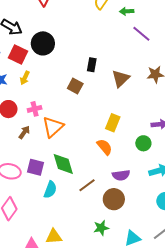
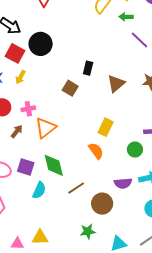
purple semicircle: (121, 175) -> (123, 183), moved

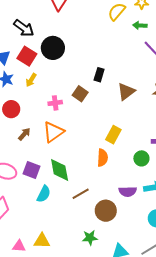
pink cross: (28, 109) -> (55, 103), moved
orange semicircle: (96, 151) -> (102, 158), turned 36

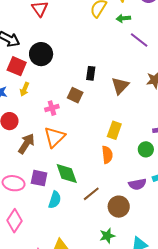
brown arrow: (24, 134) -> (26, 144), size x1.5

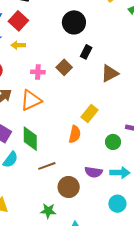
black circle: (41, 54) -> (74, 22), moved
yellow arrow: (25, 89) -> (18, 45), turned 48

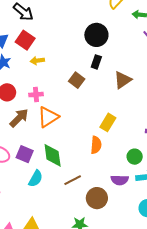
black circle: (74, 22) -> (96, 35), moved
yellow arrow: (18, 45) -> (37, 61), moved
pink cross: (38, 72) -> (36, 95), moved
green circle: (113, 142) -> (135, 157), moved

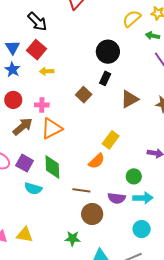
orange semicircle: (96, 145) -> (97, 161), turned 36
cyan semicircle: (36, 179) -> (33, 189), turned 72
brown line: (73, 180) -> (81, 190), moved, turned 30

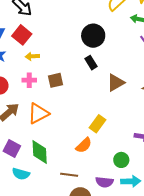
black rectangle: (105, 78) -> (91, 63), turned -56
brown square: (84, 95) -> (55, 80), moved, turned 35
pink cross: (42, 105) -> (29, 80), moved

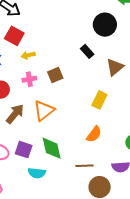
black circle: (93, 36) -> (105, 25), moved
yellow rectangle: (98, 124) -> (99, 100), moved

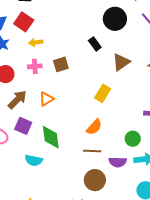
orange triangle: (44, 111) -> (46, 99), size x0.7
purple square: (24, 150) -> (23, 126), moved
brown line: (84, 166) -> (92, 151), moved

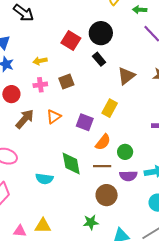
black circle: (115, 19) -> (101, 33), moved
red square: (24, 22) -> (71, 40), moved
purple square: (23, 126) -> (85, 122), moved
green diamond: (51, 137) -> (71, 163), moved
green circle: (133, 139) -> (125, 152), moved

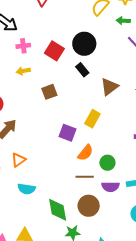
pink cross: (40, 85) -> (23, 46), moved
orange triangle: (54, 117) -> (18, 160), moved
green diamond: (71, 163) -> (58, 210), moved

